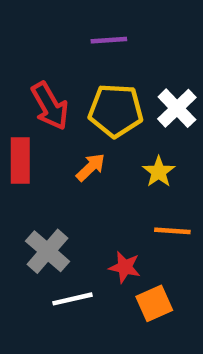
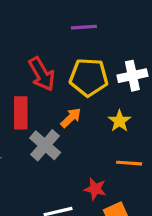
white cross: (177, 108) -> (132, 76), turned 32
gray cross: (48, 251) -> (45, 145), moved

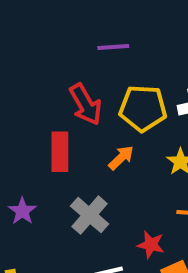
purple line: (84, 27) -> (113, 47), moved
gray cross: (45, 145) -> (90, 215), moved

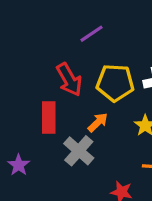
purple line: (113, 47) -> (91, 34), turned -30
gray cross: (90, 215) -> (79, 151), moved

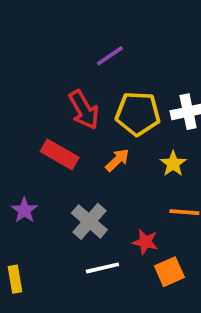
red rectangle: (49, 118) -> (60, 154), turned -60
gray cross: (79, 151) -> (89, 221), moved

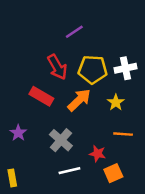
orange arrow: (117, 160) -> (79, 100), size x1.5

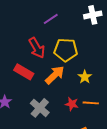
white cross: (126, 68) -> (93, 15), moved
red star: (97, 154) -> (72, 104), moved

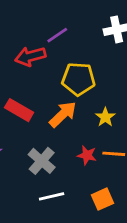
red arrow: (37, 48) -> (30, 56), moved, turned 105

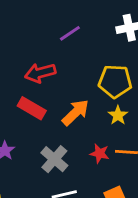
red arrow: (30, 56) -> (40, 73), moved
yellow pentagon: (78, 79) -> (115, 81), moved

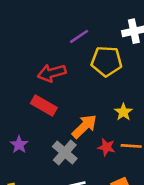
yellow pentagon: (115, 81) -> (106, 61), moved
orange arrow: (76, 112) -> (84, 126), moved

